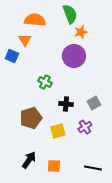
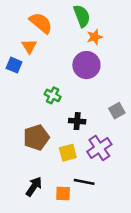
orange semicircle: (35, 20) -> (41, 23), turned 35
gray square: (94, 103) -> (117, 111), moved
purple cross: (85, 127) -> (99, 148), size x1.5
black line: (93, 168) -> (84, 182), moved

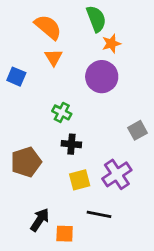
orange triangle: (29, 46) -> (54, 57), moved
black cross: (77, 121) -> (71, 144), moved
brown pentagon: (36, 137) -> (26, 162), moved
orange square: (63, 194) -> (65, 234), moved

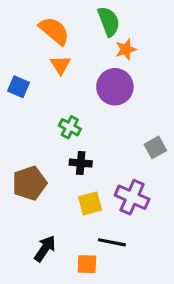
purple cross: (117, 174) -> (132, 197), turned -32
orange square: (65, 234) -> (87, 264), moved

